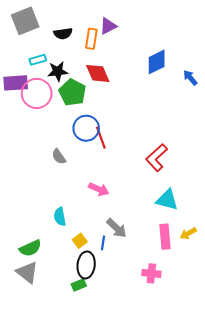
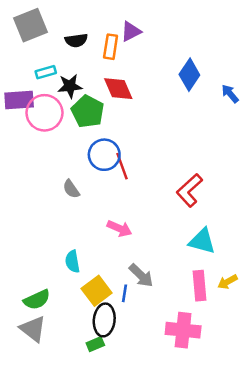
blue diamond: (157, 62) -> (189, 75), turned -30
yellow square: (80, 241) -> (97, 291), size x1.6
pink cross: (151, 273) -> (183, 330), size x1.5

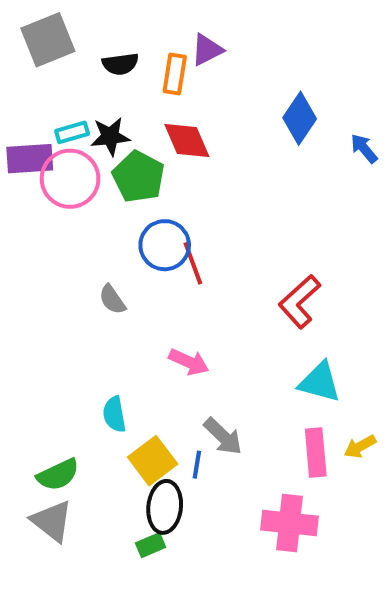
cyan rectangle: (46, 72) -> (72, 132), moved

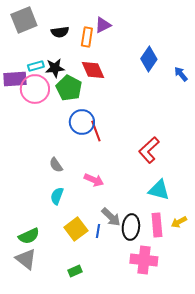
gray semicircle: (112, 300) -> (56, 165), moved
cyan semicircle: (114, 414) -> (57, 196), moved, turned 30
black ellipse: (165, 507) -> (131, 227), moved

